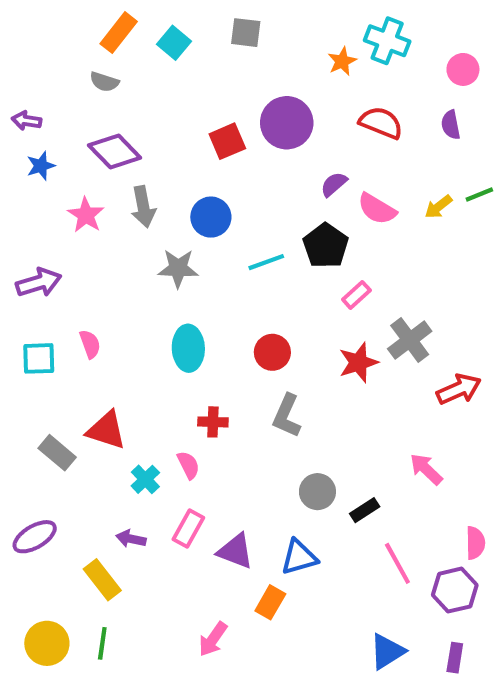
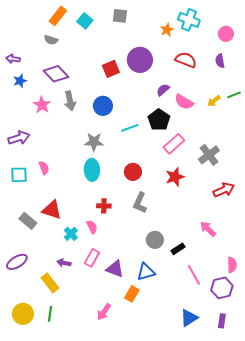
gray star: (178, 268) -> (94, 142), moved
pink rectangle: (356, 295) -> (174, 144), size x1.5
gray cross: (410, 340) -> (209, 155), moved

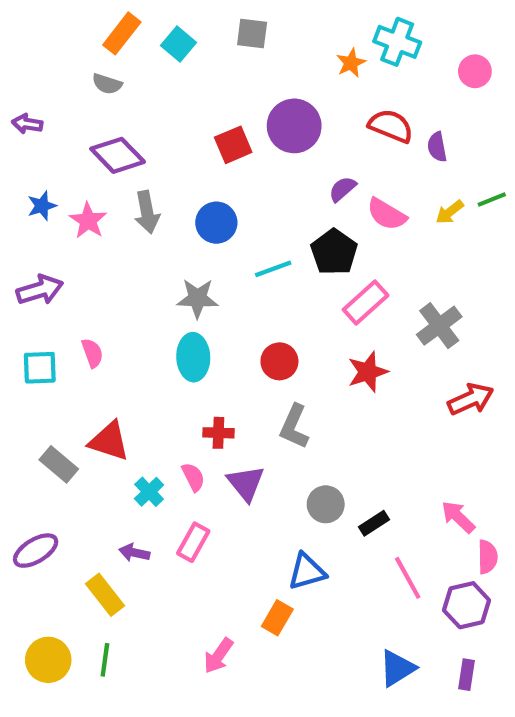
purple semicircle: (220, 61) -> (437, 147), moved
blue star: (20, 81) -> (42, 206), moved
pink arrow: (208, 229) -> (458, 517), moved
purple triangle: (115, 269) -> (246, 483), moved, turned 30

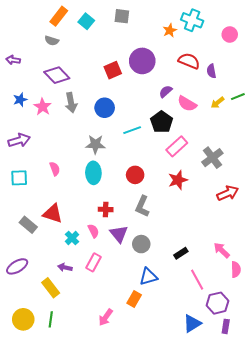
pink semicircle: (92, 353) -> (55, 169), moved
gray circle: (326, 504) -> (141, 244), moved
purple hexagon: (467, 605) -> (218, 303), moved

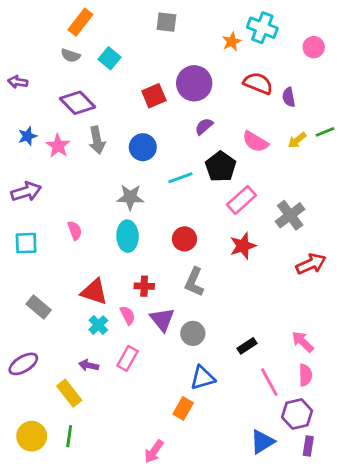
cyan square: (86, 21) -> (109, 58), moved
purple semicircle: (166, 91) -> (204, 126), moved
red triangle: (53, 214) -> (94, 292), moved
pink semicircle: (236, 269) -> (305, 375), moved
pink arrow: (106, 317) -> (154, 451), moved

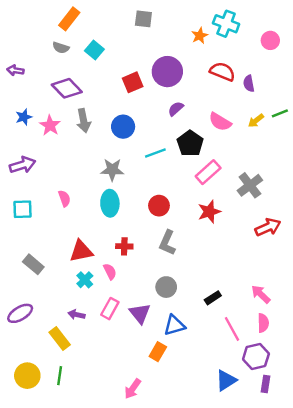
red triangle: (94, 292) -> (81, 251), turned -30
purple triangle: (162, 319) -> (140, 313), moved

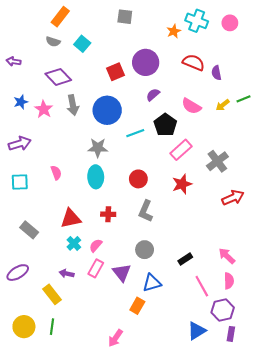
pink circle: (270, 40) -> (230, 23), moved
blue circle: (123, 127) -> (107, 110), size x1.4
pink semicircle: (110, 271) -> (96, 245), moved, turned -112

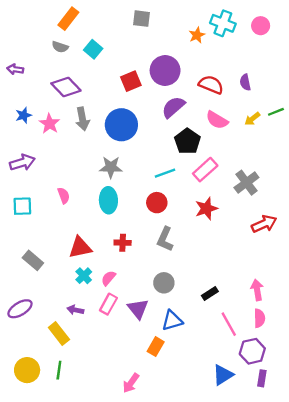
red semicircle: (193, 62) -> (211, 85), moved
purple semicircle: (153, 95) -> (173, 107), size x1.5
cyan line: (135, 133) -> (165, 173), moved
pink arrow: (227, 256) -> (257, 290), turned 36

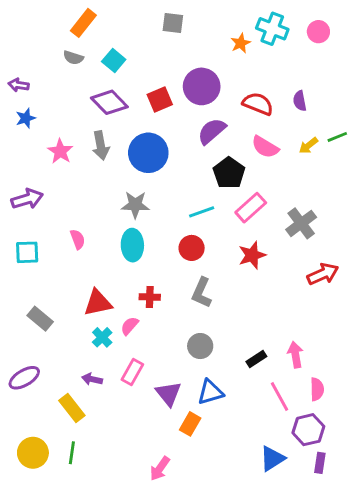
purple diamond: (66, 87) -> (109, 102), moved
blue star: (24, 115) -> (26, 118), moved
pink semicircle: (108, 278) -> (130, 326), moved
pink arrow: (257, 290) -> (295, 355), moved
purple triangle: (138, 309) -> (168, 394), moved

